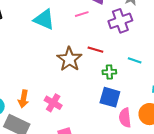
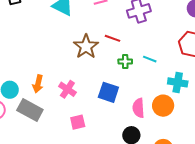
cyan line: (135, 60) -> (150, 59), moved
blue square: (110, 97) -> (108, 92), moved

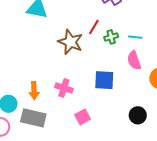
red line: (112, 38) -> (94, 27), turned -63
green cross: (125, 61) -> (111, 37), moved
pink semicircle: (138, 108) -> (134, 60), moved

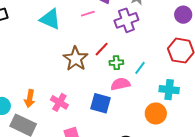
cyan line: (135, 37) -> (140, 68), turned -72
pink semicircle: (134, 60) -> (120, 84), moved, turned 84

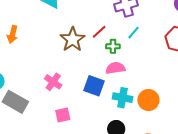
cyan line: (140, 68) -> (134, 33), moved
cyan cross: (169, 90) -> (123, 98), moved
orange arrow: (30, 99) -> (13, 34), moved

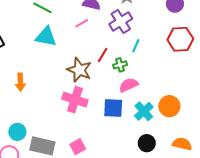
pink cross: (53, 82) -> (75, 100), moved, size x1.4
cyan cross: (123, 98) -> (144, 111), turned -36
pink square: (63, 115) -> (78, 147), moved

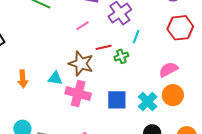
pink line: (82, 23) -> (82, 26), moved
cyan triangle: (46, 37) -> (55, 78), moved, size x0.7
red line: (103, 55) -> (104, 47), turned 49
pink semicircle: (129, 85) -> (168, 69), moved

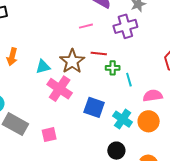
cyan line: (136, 37) -> (129, 80), moved, turned -56
cyan triangle: (55, 78) -> (43, 67), turned -42
cyan cross: (148, 102) -> (123, 119), turned -30

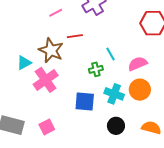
green cross: (113, 68) -> (96, 69), moved
pink cross: (60, 89) -> (46, 80), turned 35
blue square: (94, 107) -> (85, 102), moved

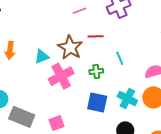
cyan line: (111, 54) -> (120, 58), moved
green cross: (96, 69) -> (96, 71), moved

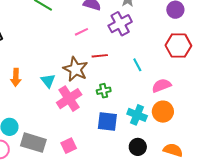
cyan triangle: (42, 57) -> (48, 81), turned -42
cyan line: (120, 58) -> (137, 65), moved

